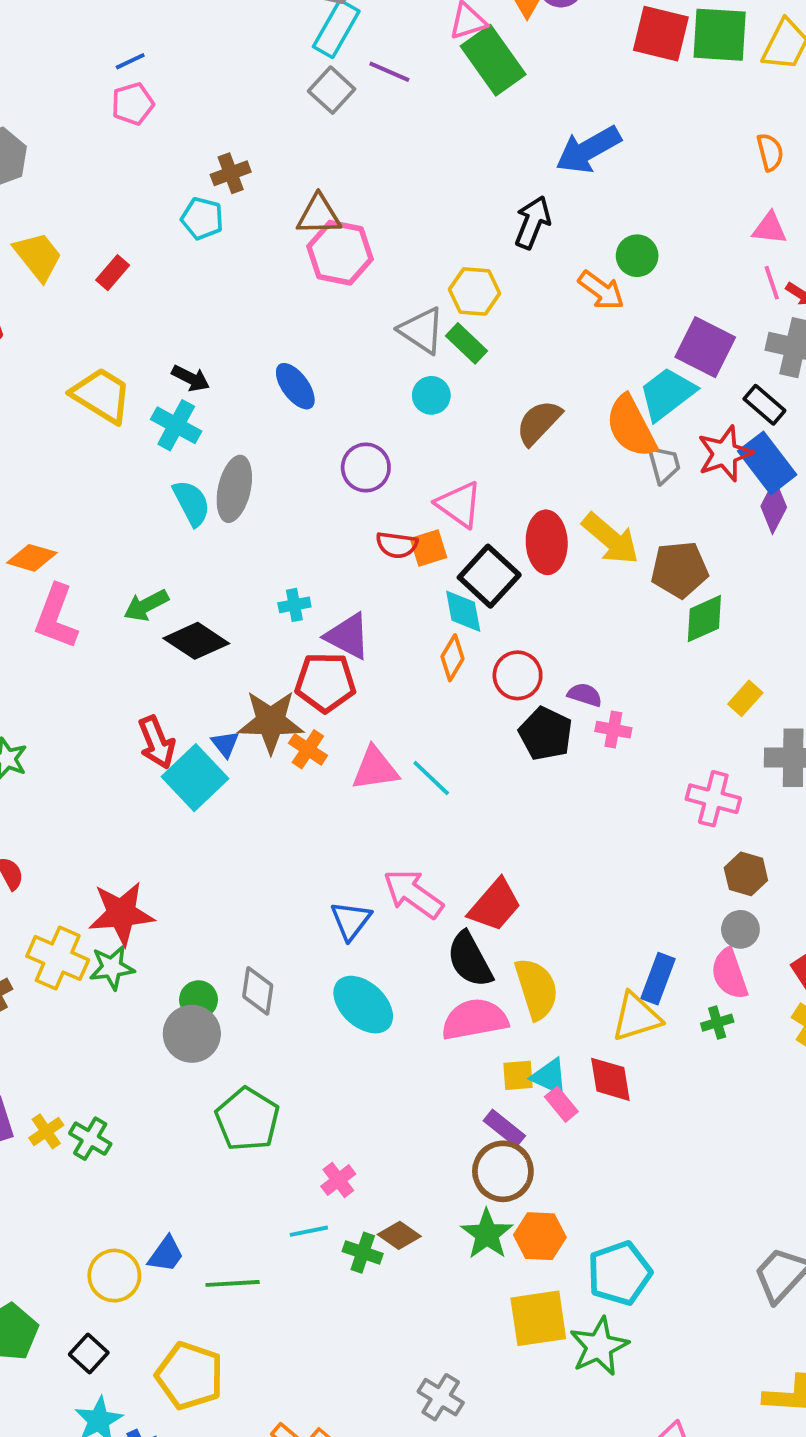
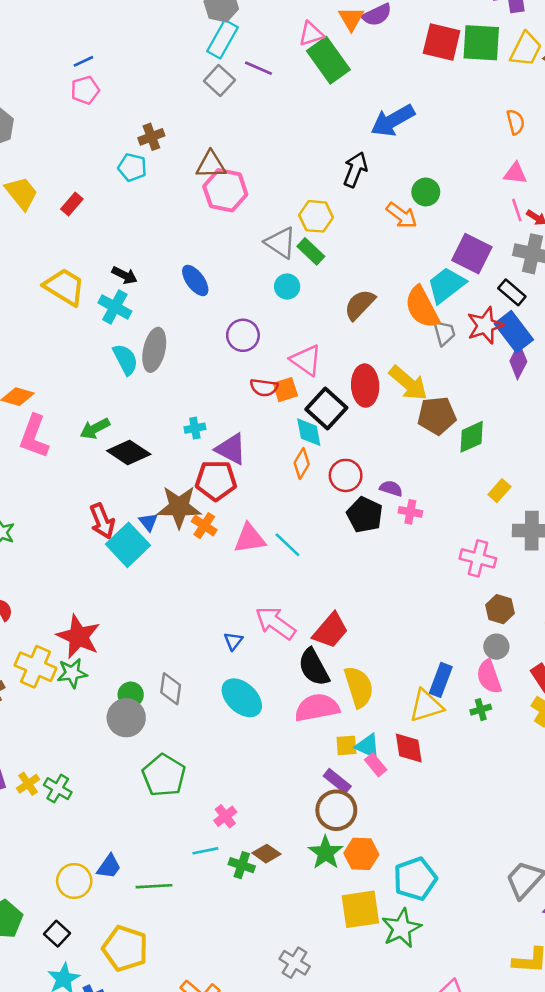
brown pentagon: (680, 570) -> (437, 416), moved
red star: (121, 913) -> (78, 637), turned 30
blue triangle: (351, 921) -> (233, 641), size x0.7

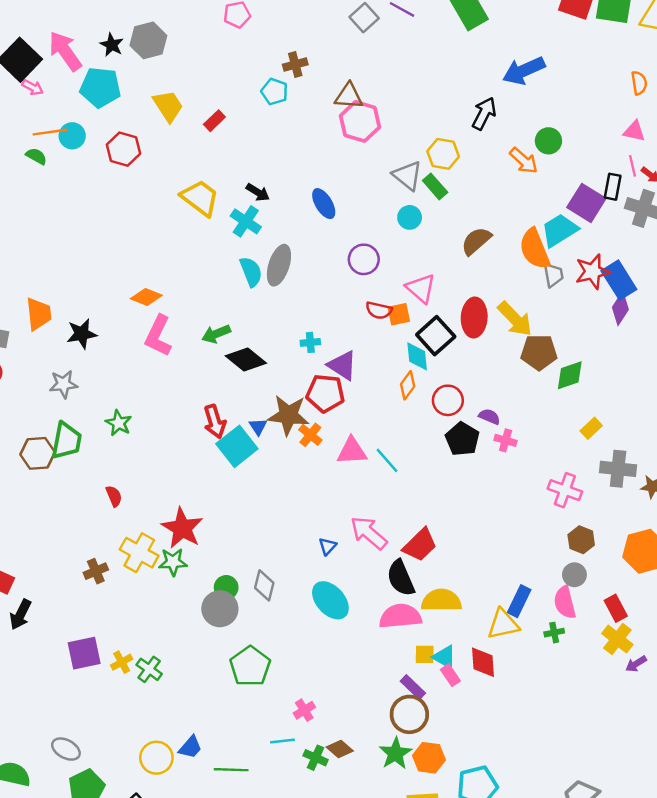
black rectangle: (512, 292) -> (613, 187), moved, turned 55
yellow semicircle: (359, 687) -> (441, 600), turned -78

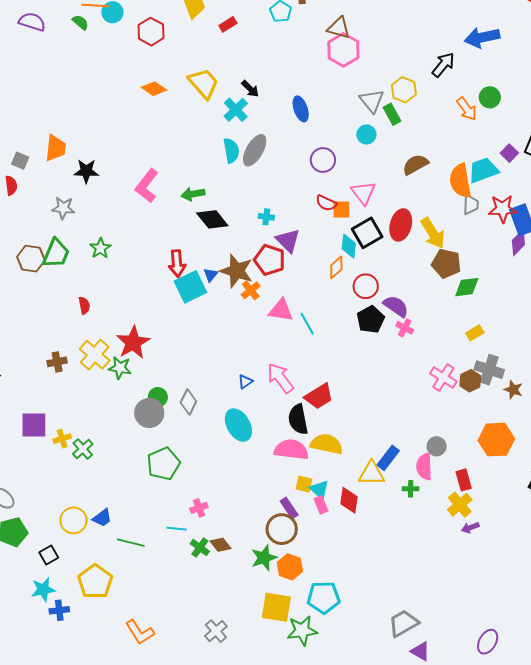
purple square: (586, 203) -> (509, 153), size x0.6
orange diamond: (146, 297) -> (154, 89), moved
purple semicircle: (489, 417) -> (396, 306), size x1.5
brown hexagon: (581, 540) -> (470, 381), moved

